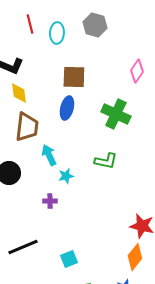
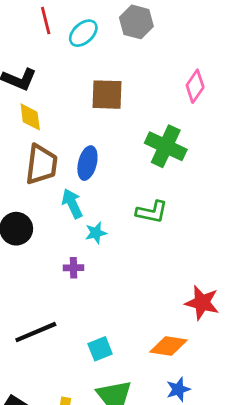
cyan ellipse: (57, 33) -> (83, 33), turned 45
blue ellipse: (67, 108) -> (87, 163), moved
orange diamond: (135, 257) -> (169, 346), moved, turned 60

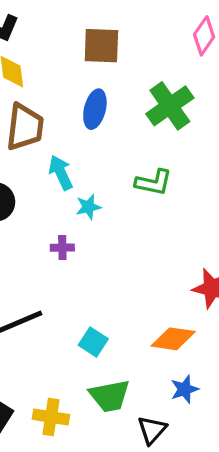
green cross: (166, 146) -> (170, 106), turned 30
blue ellipse: (87, 163) -> (95, 109), moved
cyan square: (100, 349) -> (93, 342), turned -35

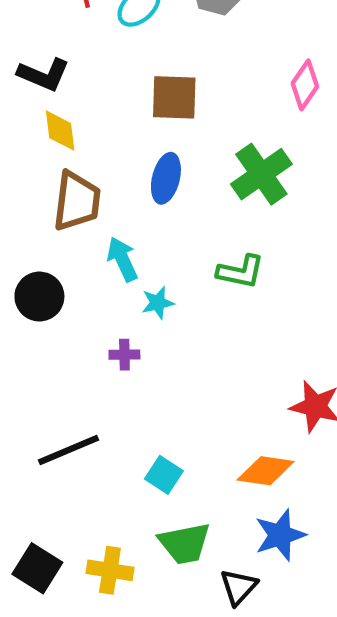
blue star: (185, 389) -> (280, 535), size x1.4

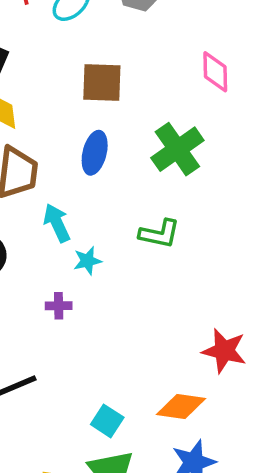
pink diamond: (305, 85) -> (215, 72), turned -36
cyan square: (164, 475) -> (107, 421), moved

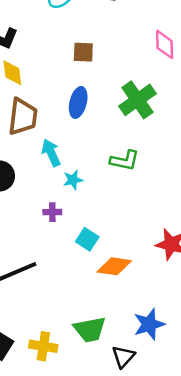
brown square: (102, 83) -> (83, 52), size x0.7
orange diamond: (181, 407) -> (114, 266), moved
cyan square: (107, 421) -> (87, 239), moved

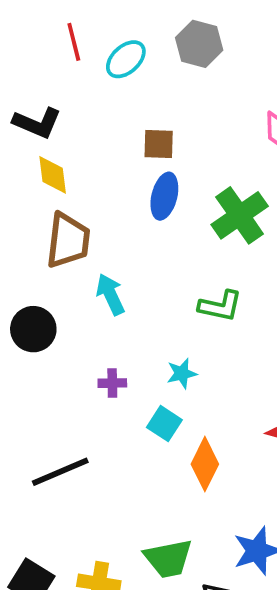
blue ellipse: (78, 102) -> (164, 196), moved
cyan star: (73, 180) -> (182, 373), moved
orange diamond: (114, 266) -> (205, 464), turned -72

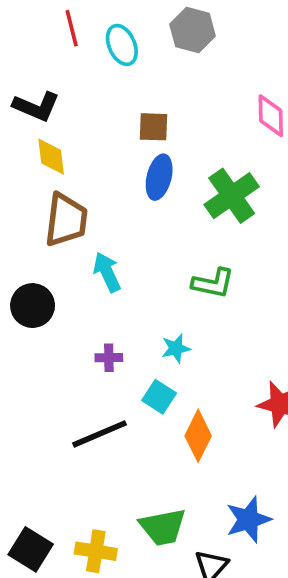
cyan ellipse: (126, 59) -> (122, 45), turned -72
black line: (60, 472) -> (100, 434), moved

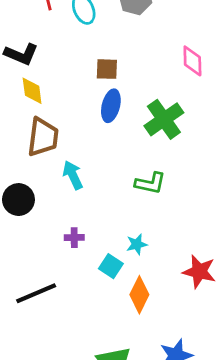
cyan star: (176, 348) -> (137, 244), moved
black line: (100, 434) -> (36, 293), moved

